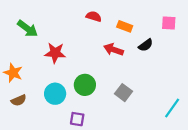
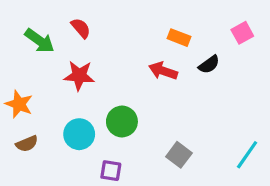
red semicircle: (94, 16) -> (81, 28), moved, turned 32
pink square: (169, 23) -> (242, 33), turned -32
gray square: (124, 93) -> (179, 155), moved

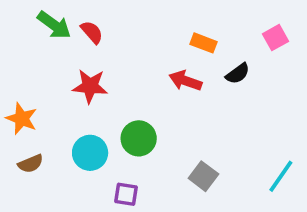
green arrow: (40, 41) -> (54, 25), moved

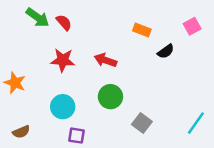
red arrow: (185, 81) -> (105, 60), moved
green circle: (139, 138) -> (110, 97), moved
brown semicircle: (31, 164) -> (21, 132), moved
purple square: (126, 194) -> (77, 136), moved

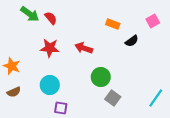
green circle: (110, 97) -> (101, 77), moved
brown semicircle: (21, 132) -> (14, 92), moved

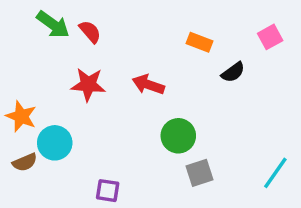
cyan circle: (50, 85) -> (55, 143), moved
gray square: (113, 98) -> (199, 173), turned 35

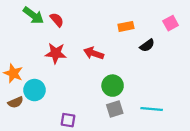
orange rectangle: (199, 42) -> (126, 26), turned -32
gray square: (199, 173) -> (115, 109), moved
cyan line: (275, 173) -> (152, 109), moved, turned 60

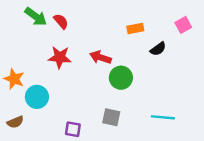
green circle: (113, 86) -> (121, 78), moved
brown semicircle: (16, 102) -> (15, 122), moved
gray square: (115, 109) -> (111, 117), moved, turned 30

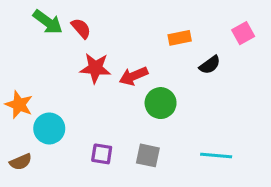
red star: (60, 57) -> (95, 68), moved
red arrow: (101, 57) -> (134, 76), turned -42
purple square: (73, 129) -> (102, 154), moved

